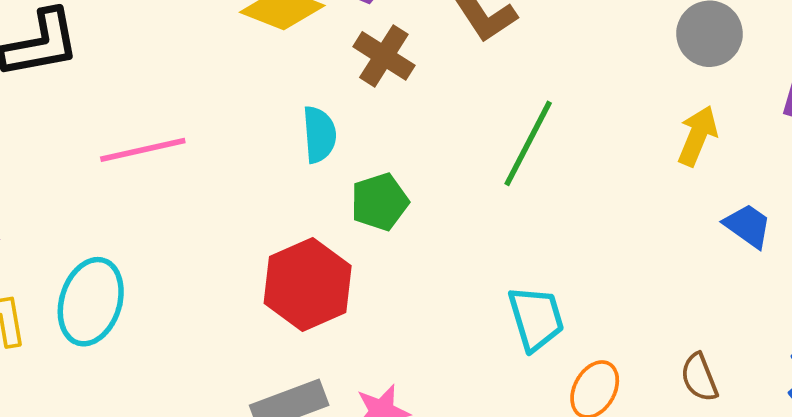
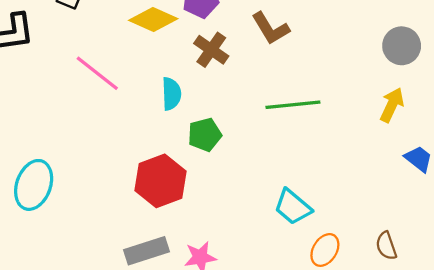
green line: (528, 143) -> (293, 105), turned 54
pink line: (143, 150) -> (97, 73), moved, turned 48
cyan trapezoid: (536, 318) -> (293, 207), turned 144

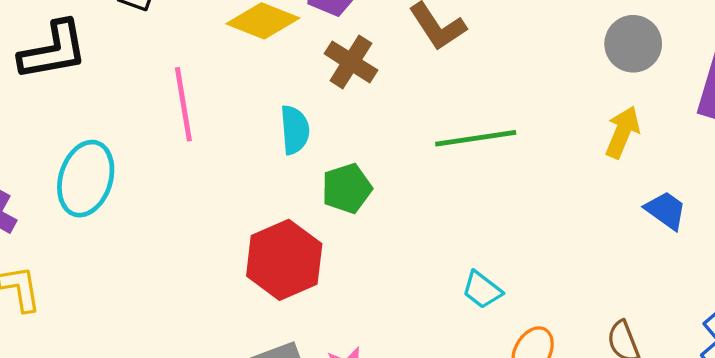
pink line: (97, 73) -> (183, 104), turned 45
cyan ellipse: (34, 185) -> (86, 179), moved
cyan trapezoid: (293, 207) -> (482, 290), size x0.7

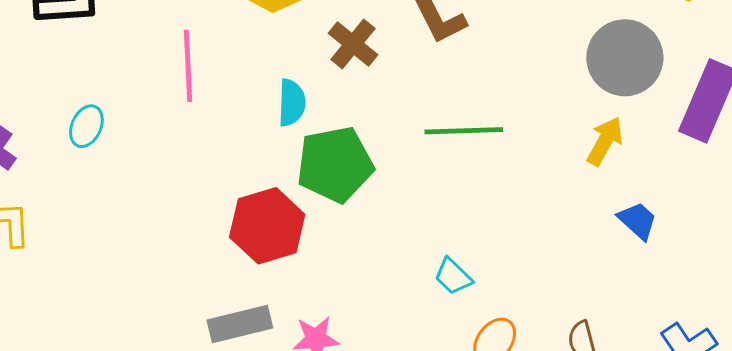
gray circle: (633, 44) -> (625, 58), size x1.4
cyan ellipse: (86, 179) -> (86, 126), size x0.6
green pentagon: (347, 188) -> (335, 164), size x1.6

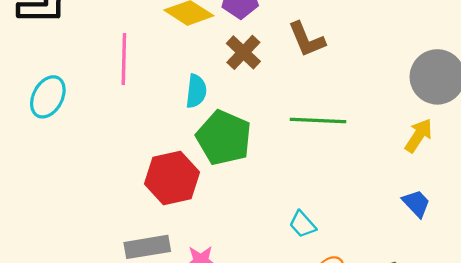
cyan ellipse: (86, 126) -> (48, 97), size x1.4
green pentagon: (335, 164) -> (224, 138), turned 30
blue trapezoid: (638, 221) -> (416, 203), moved

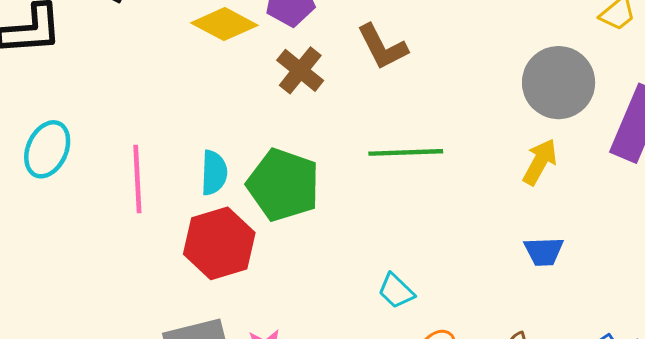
pink line: (124, 59) -> (137, 179), moved
cyan semicircle: (196, 91) -> (214, 173), moved
blue trapezoid: (416, 203) -> (544, 251), turned 136

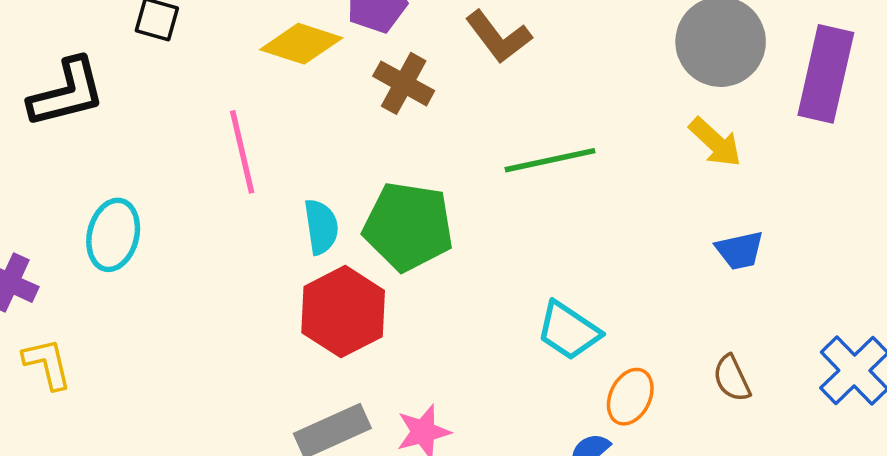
yellow arrow: (540, 162) -> (715, 142), turned 114
pink line: (137, 179) -> (242, 152), moved
cyan trapezoid: (396, 291) -> (569, 331), size x1.4

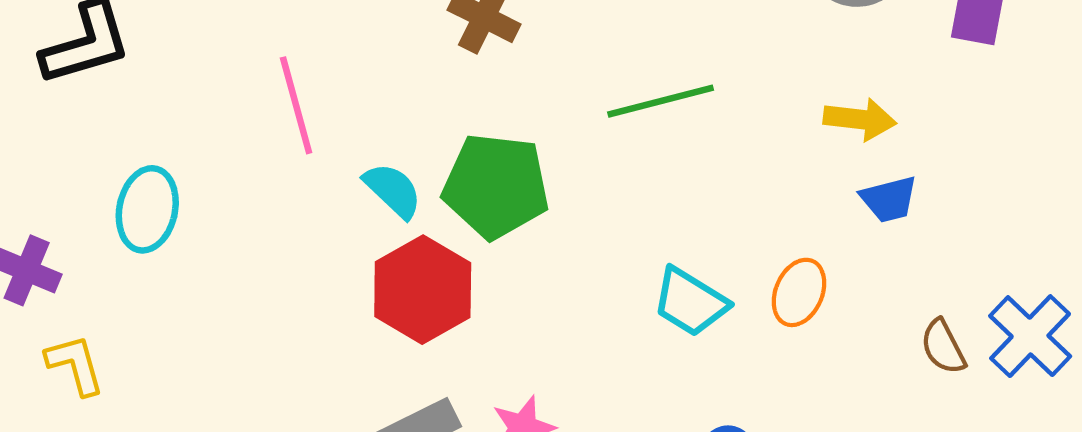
yellow arrow: (715, 142) -> (860, 119), moved, turned -34
cyan semicircle: (321, 227) -> (393, 190), turned -36
brown semicircle: (732, 378) -> (943, 347), moved
orange ellipse: (630, 397) -> (799, 292), moved

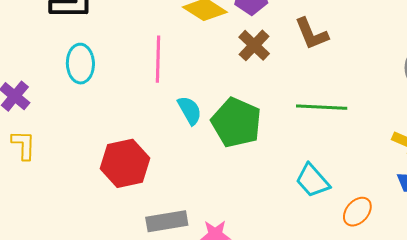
cyan ellipse: (147, 209) -> (80, 64), moved, turned -30
red hexagon: (423, 290) -> (125, 163), moved
cyan trapezoid: (690, 302) -> (313, 181), moved

